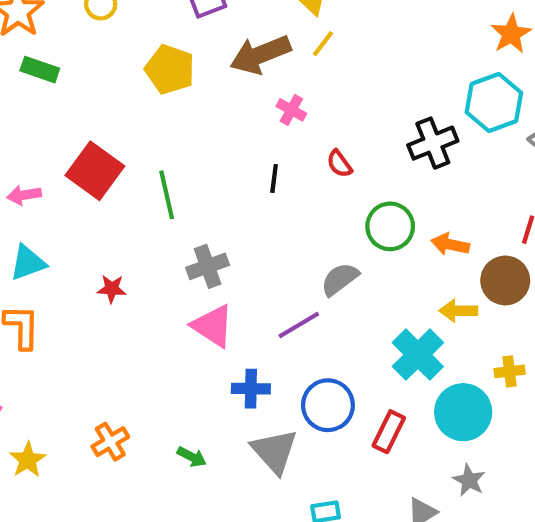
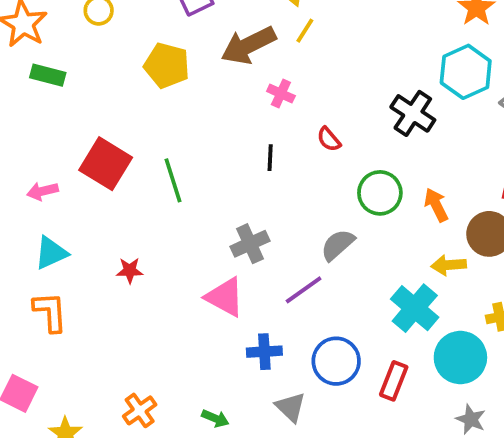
black cross: (433, 143) -> (413, 113), turned -30
orange arrow: (450, 244) -> (436, 205), turned 56
gray cross: (208, 266) -> (250, 244), moved
gray triangle: (274, 451) -> (291, 407), size x0.7

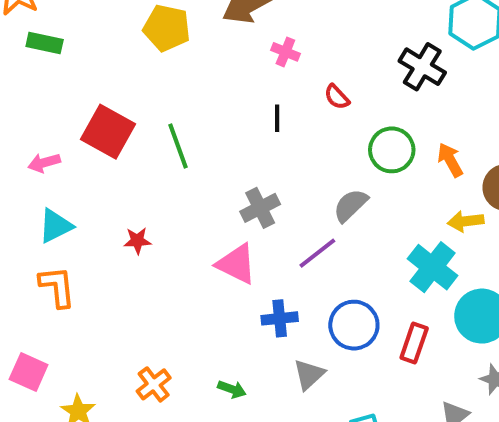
gray triangle: (291, 407) -> (309, 374), turned 36

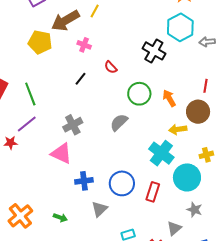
yellow pentagon: (167, 28) -> (40, 42), moved
black line: (277, 118) -> (81, 79), turned 40
purple line: (317, 253) -> (27, 124), moved
orange cross: (154, 384) -> (20, 216), size x1.4

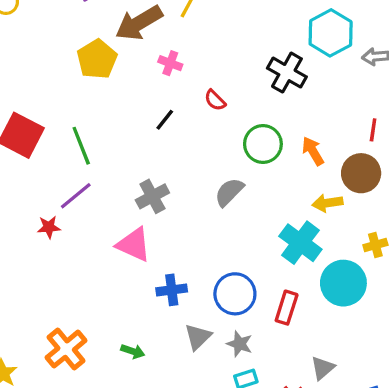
yellow pentagon: (40, 42) -> (97, 59), turned 30
gray star: (194, 210) -> (240, 344), moved

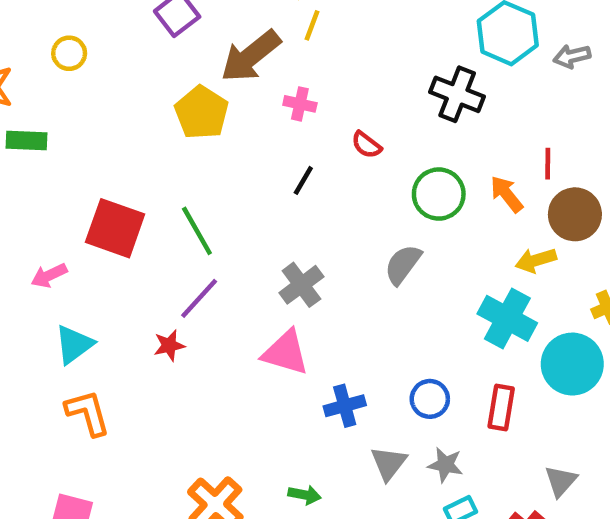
red line: (373, 130) -> (548, 164), moved
blue circle: (235, 294) -> (430, 399), size x0.7

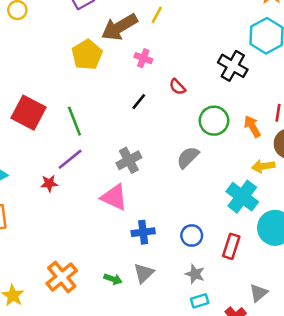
gray triangle: (389, 463) -> (144, 273), moved

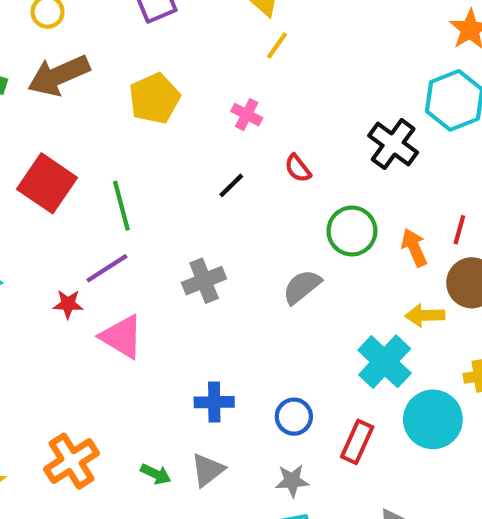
brown arrow: (119, 27) -> (59, 75), moved
pink triangle: (114, 197) -> (122, 337), moved
gray star: (195, 274) -> (292, 481), turned -30

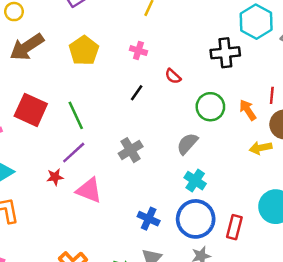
black cross: (393, 144) -> (225, 53), turned -32
cyan cross: (385, 362) -> (195, 181), moved, size x0.7
blue cross: (214, 402) -> (149, 219), turned 35
blue circle: (294, 417) -> (196, 219), size x1.8

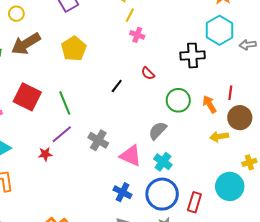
pink cross: (138, 51) -> (137, 35), moved
gray cross: (131, 150) -> (98, 140), moved, turned -30
pink triangle: (89, 190) -> (131, 156), moved

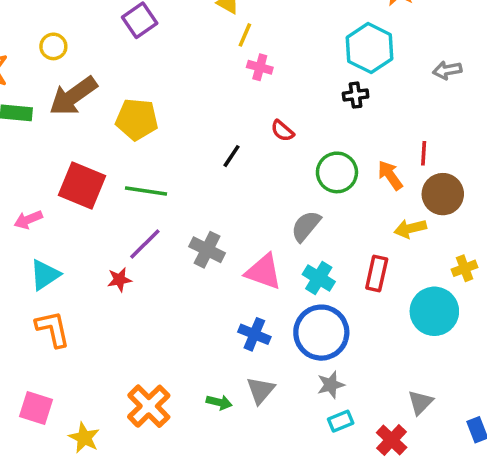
cyan hexagon: (220, 30) -> (370, 48), moved
yellow pentagon: (74, 49) -> (137, 119), moved, turned -30
black cross: (193, 55) -> (356, 95), size x0.6
green line: (65, 103) -> (146, 191), turned -55
red rectangle: (194, 202) -> (377, 273), moved

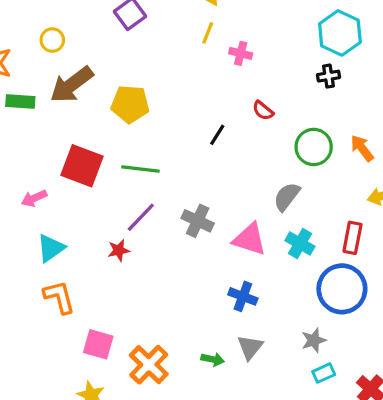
yellow line: (245, 35) -> (208, 33), moved
blue circle: (321, 333) -> (342, 289), moved
pink square: (36, 408) -> (98, 344), moved

